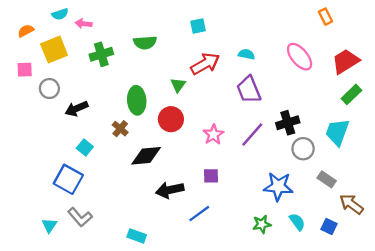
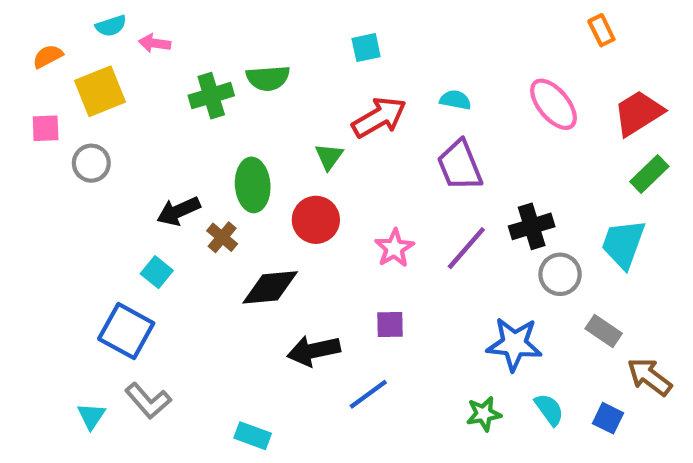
green cross: (101, 54) -> (211, 96), moved
black arrow: (77, 109) -> (179, 211), moved

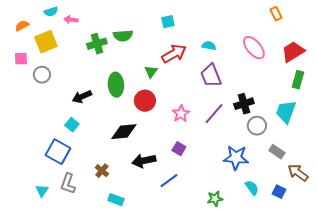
green rectangle: (649, 174) -> (298, 80), turned -30
brown cross: (222, 237) -> (102, 171), moved
purple square: (390, 324) -> (179, 149), turned 32
gray L-shape: (148, 401) -> (68, 184), turned 60
green star: (484, 414) -> (215, 199), moved

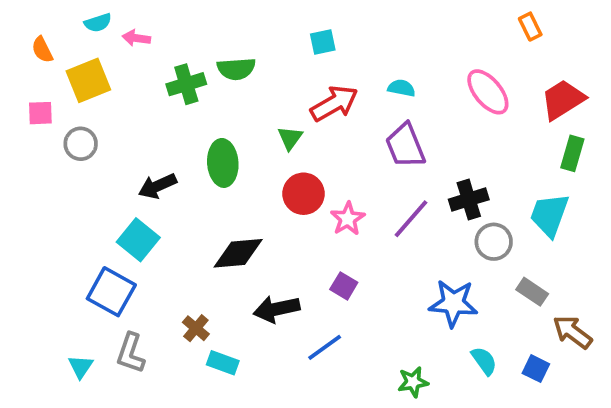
orange semicircle: (22, 26) -> (42, 50), turned -88
red circle: (145, 101) -> (303, 194), moved
cyan square: (72, 125) -> (138, 240), size x1.5
cyan rectangle: (116, 200) -> (223, 363), moved

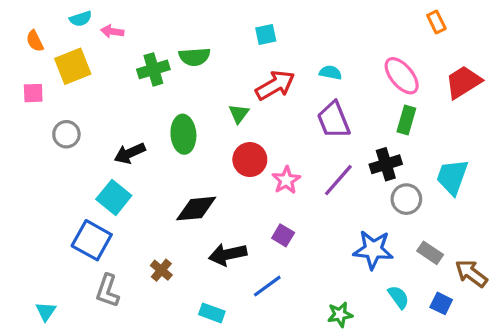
gray circle: (81, 144) -> (66, 134), moved
green rectangle: (572, 153) -> (406, 120), moved
gray rectangle: (532, 292) -> (430, 253), moved
cyan rectangle: (223, 363) -> (212, 313), moved
cyan triangle: (81, 367) -> (46, 311), moved

